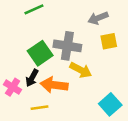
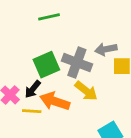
gray arrow: (98, 18) -> (106, 49), moved
yellow line: (40, 108) -> (32, 111), moved

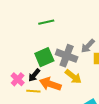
gray arrow: (106, 49) -> (88, 46), turned -35

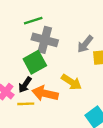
gray cross: (67, 56) -> (45, 40), moved

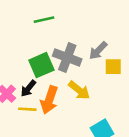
gray cross: (45, 40) -> (67, 58), moved
orange arrow: (45, 93) -> (49, 100), turned -90

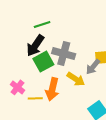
gray arrow: (98, 51) -> (93, 67), moved
black arrow: (28, 88) -> (35, 46), moved, size x1.5

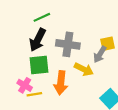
green square: (43, 62) -> (39, 65), moved, turned 30
yellow line: (35, 98) -> (34, 94), moved

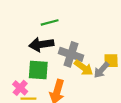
black arrow: (38, 40) -> (41, 44), turned 45
yellow arrow: (84, 69) -> (84, 68), moved

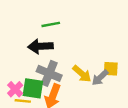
gray cross: (71, 54) -> (49, 73), moved
green square: (38, 70) -> (33, 88), moved

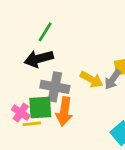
green line: (51, 24) -> (45, 32), turned -36

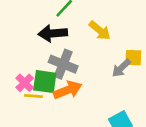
yellow arrow: (91, 79) -> (100, 30), moved
orange arrow: (64, 111) -> (68, 90), turned -132

